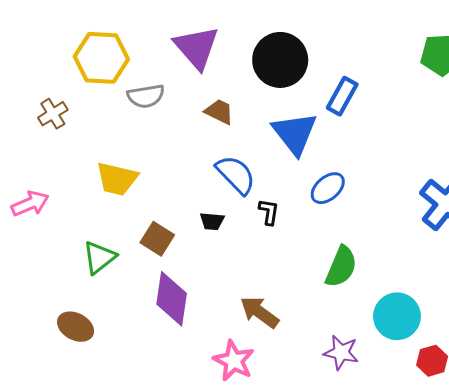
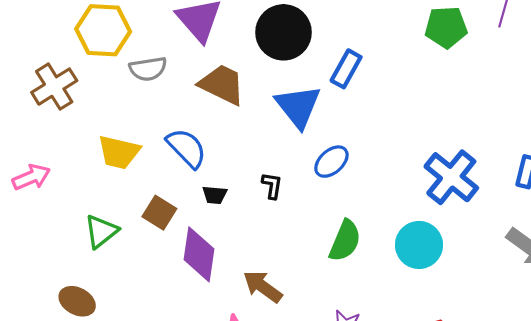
brown trapezoid: (219, 112) -> (222, 84), size x1.6
brown cross: (53, 114) -> (54, 87), size x1.5
blue semicircle: (236, 175) -> (187, 148), moved
purple diamond: (172, 299) -> (199, 254), moved
cyan circle: (397, 316) -> (419, 245), moved

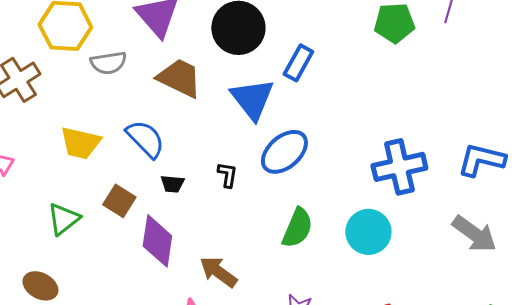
blue ellipse: (331, 162) -> (284, 152), size x1.4
blue cross: (451, 177) -> (399, 167), turned 38

